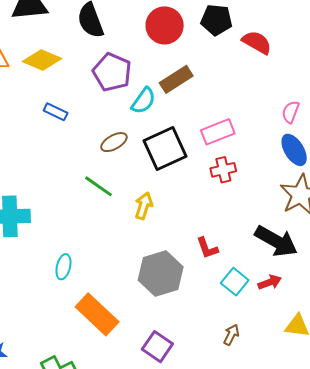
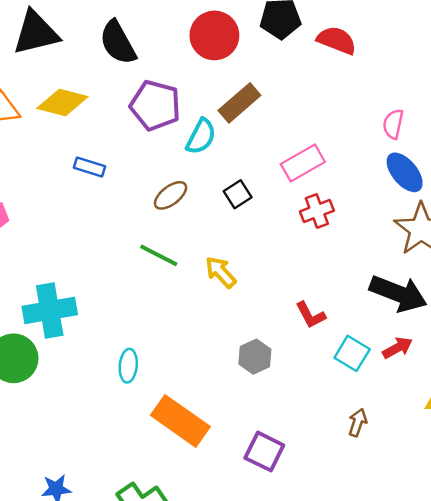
black square: (165, 148) -> (238, 194), size x0.5
yellow arrow: (144, 206) -> (221, 272), turned -52
gray hexagon: (161, 274) -> (255, 357), size x0.6

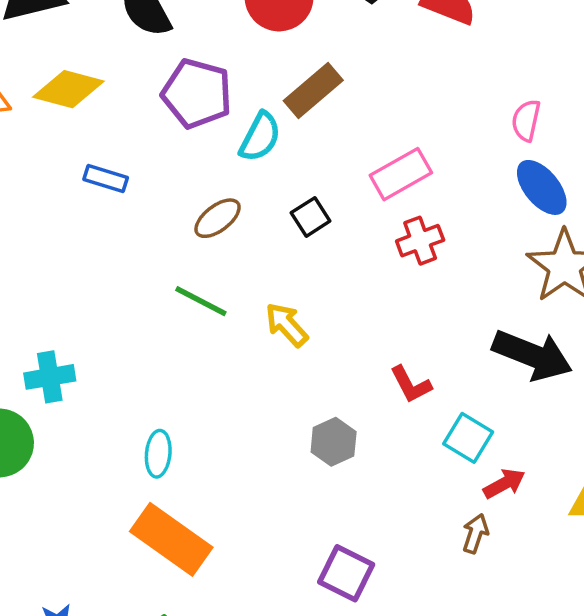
cyan cross: (50, 310) -> (50, 377), size x0.7
red arrow: (397, 348) -> (504, 484), moved
orange rectangle: (180, 421) -> (171, 539), moved

